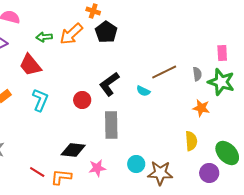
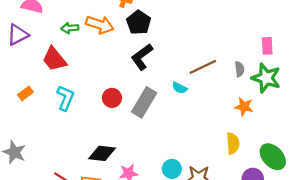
orange arrow: (71, 34) -> (100, 25), turned -120
black L-shape: (109, 84) -> (142, 57), moved
gray rectangle: (111, 125) -> (144, 102), moved, turned 32

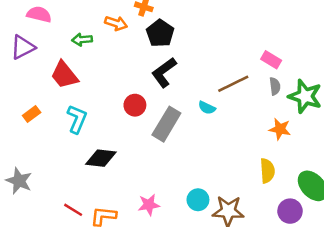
orange arrow: (100, 25) -> (116, 23), moved, size x0.7
pink rectangle: (267, 46) -> (271, 60), moved, turned -56
red circle: (112, 98) -> (135, 105), moved
black diamond: (102, 153) -> (101, 158), moved

